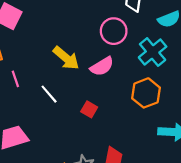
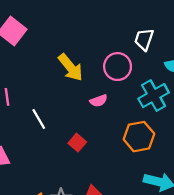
yellow arrow: (66, 58) -> (71, 67), moved
pink semicircle: (102, 66) -> (99, 101), size x0.7

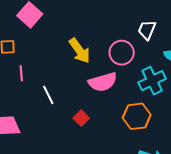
pink semicircle: (99, 101) -> (103, 82), size x1.8

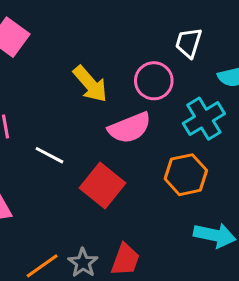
white line: (48, 95) -> (49, 155), turned -30
red square: (81, 118) -> (102, 185), size x1.8

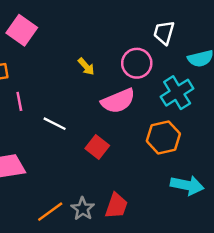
yellow arrow: (90, 84) -> (86, 66), size x0.6
red square: (102, 185) -> (97, 147), size x0.7

